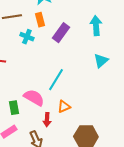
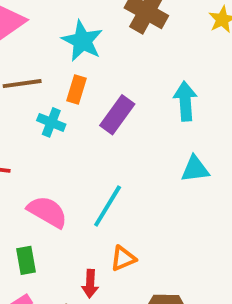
orange rectangle: (40, 20) -> (77, 89), turned 32
cyan triangle: (101, 61) -> (195, 169), turned 35
pink semicircle: (34, 98) -> (47, 212), moved

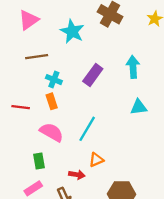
orange rectangle: (77, 89) -> (52, 101), moved, turned -35
red arrow: (90, 284) -> (77, 175), turned -84

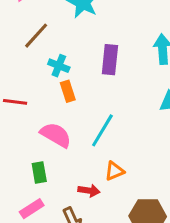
brown line: (37, 57) -> (36, 36), turned -40
purple rectangle: (93, 75) -> (110, 60), turned -30
orange rectangle: (52, 101) -> (68, 91), moved

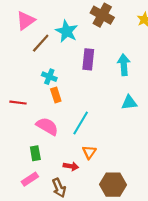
brown line: (36, 36) -> (41, 43), moved
purple rectangle: (110, 60) -> (88, 59), moved
orange triangle: (114, 171) -> (89, 152), turned -32

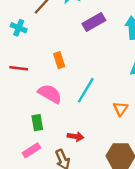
purple rectangle: (88, 59) -> (94, 22), turned 54
cyan cross: (49, 77) -> (19, 28), moved
orange triangle: (89, 152) -> (120, 109), moved

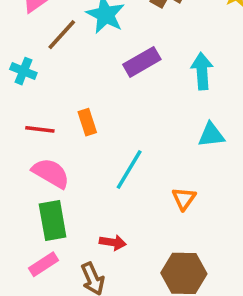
red line: (19, 68) -> (40, 129), moved
pink semicircle: (50, 94) -> (51, 173), moved
green rectangle: (37, 123) -> (53, 221), size x1.5

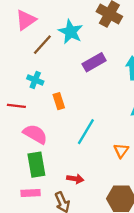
cyan cross: (23, 71) -> (35, 80), moved
red line: (40, 129) -> (16, 106), moved
pink rectangle: (43, 264) -> (31, 193), turned 30

